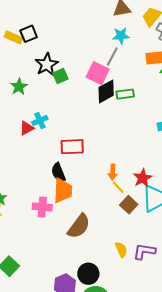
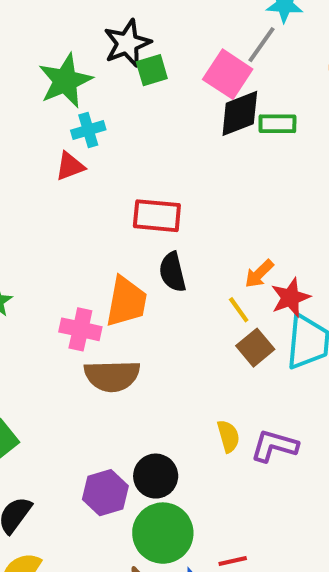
green star: (19, 87) -> (65, 81), size x1.5
cyan cross: (40, 121) -> (88, 130), moved
black semicircle: (58, 172) -> (173, 272), moved
orange arrow: (113, 172) -> (259, 274), moved, turned 35
brown semicircle: (79, 226) -> (112, 376), moved, turned 44

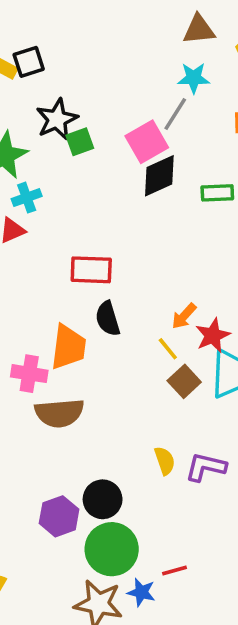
pink square: (228, 74) -> (147, 142), turned 30
green rectangle: (277, 124) -> (217, 193), moved

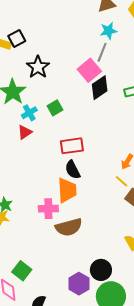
green square: (80, 142) -> (55, 108), moved
black semicircle: (108, 319) -> (73, 170), moved

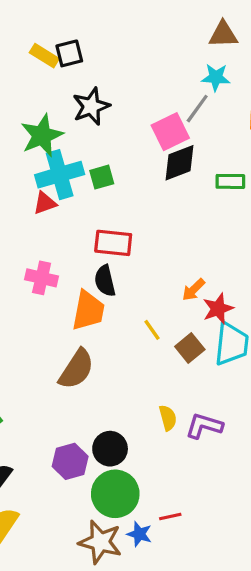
cyan cross: (29, 113) -> (60, 175), size x1.8
yellow line: (122, 181) -> (152, 330), moved
pink cross: (48, 209) -> (42, 278), moved
brown semicircle: (69, 227) -> (76, 369), turned -56

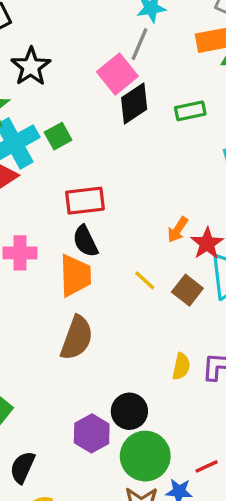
yellow semicircle: (168, 418) -> (181, 366), turned 40

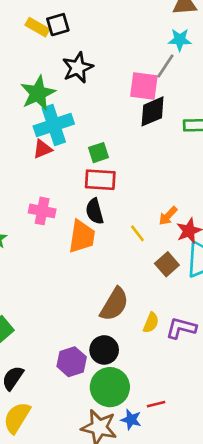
pink square: (117, 74) -> (144, 86), turned 36
green square: (58, 136) -> (98, 153), moved
yellow line: (145, 280) -> (137, 233), moved
brown semicircle: (77, 338) -> (114, 304), moved

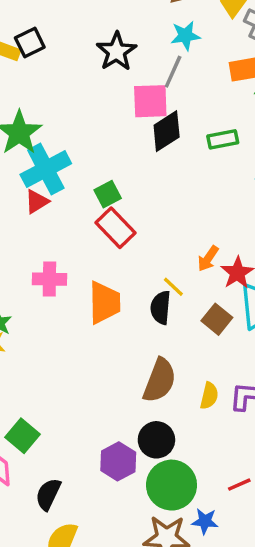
black star: (78, 68) -> (116, 51), moved
red rectangle: (100, 180) -> (116, 228), turned 52
black semicircle: (95, 211) -> (161, 308), moved, turned 30
red line: (156, 404) -> (239, 485), moved

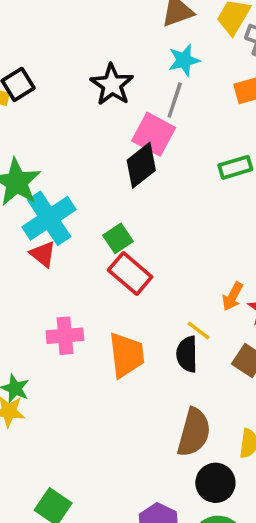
pink square: (150, 101) -> (154, 134), turned 36
black diamond: (167, 131) -> (141, 165), moved
red triangle: (37, 202) -> (43, 254), turned -44
black circle: (156, 440) -> (215, 483), moved

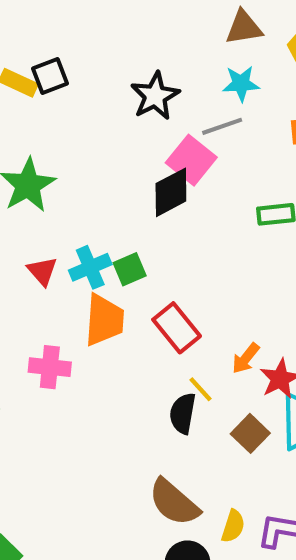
gray line: (175, 100) -> (222, 126), turned 42
cyan cross: (49, 218) -> (90, 267), moved, size x0.7
red rectangle: (130, 274) -> (177, 328), moved
orange trapezoid: (126, 355) -> (104, 320), moved
brown semicircle: (194, 432) -> (174, 502), turned 105

